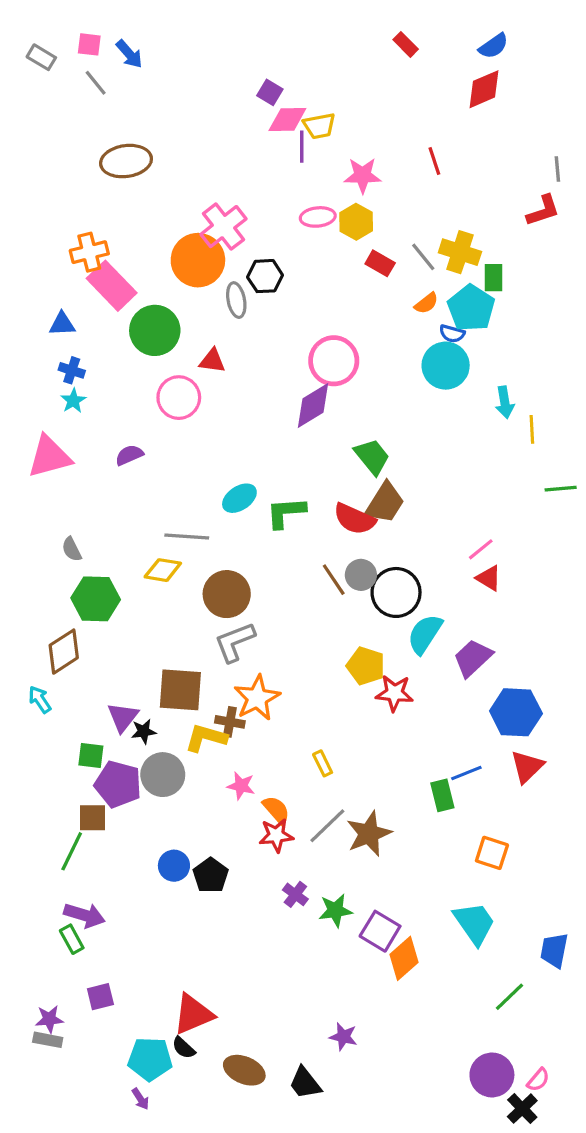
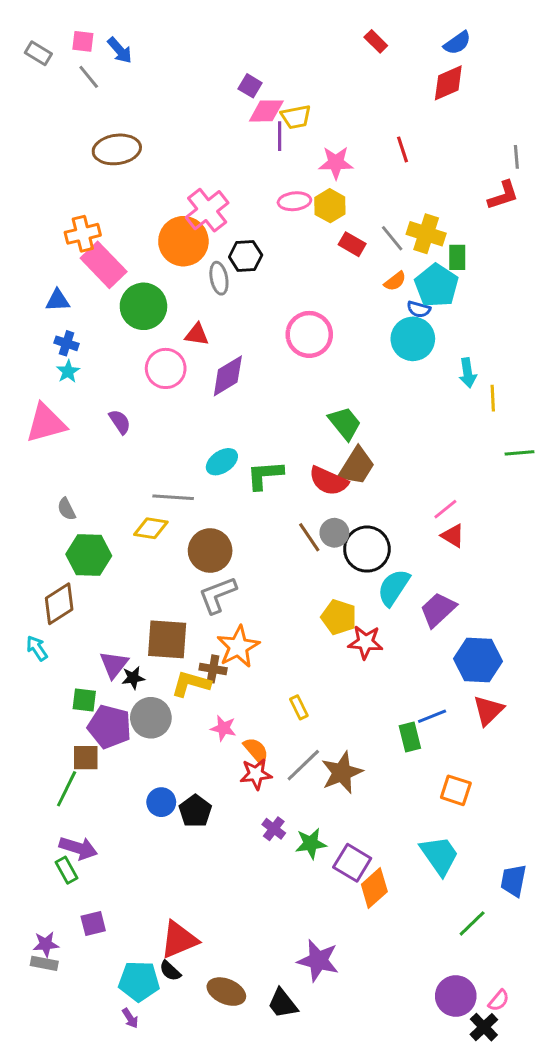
purple diamond: (313, 406) -> (228, 376), moved
purple semicircle: (129, 455) -> (120, 422), turned 80
purple star: (343, 1037) -> (318, 960), size x1.6

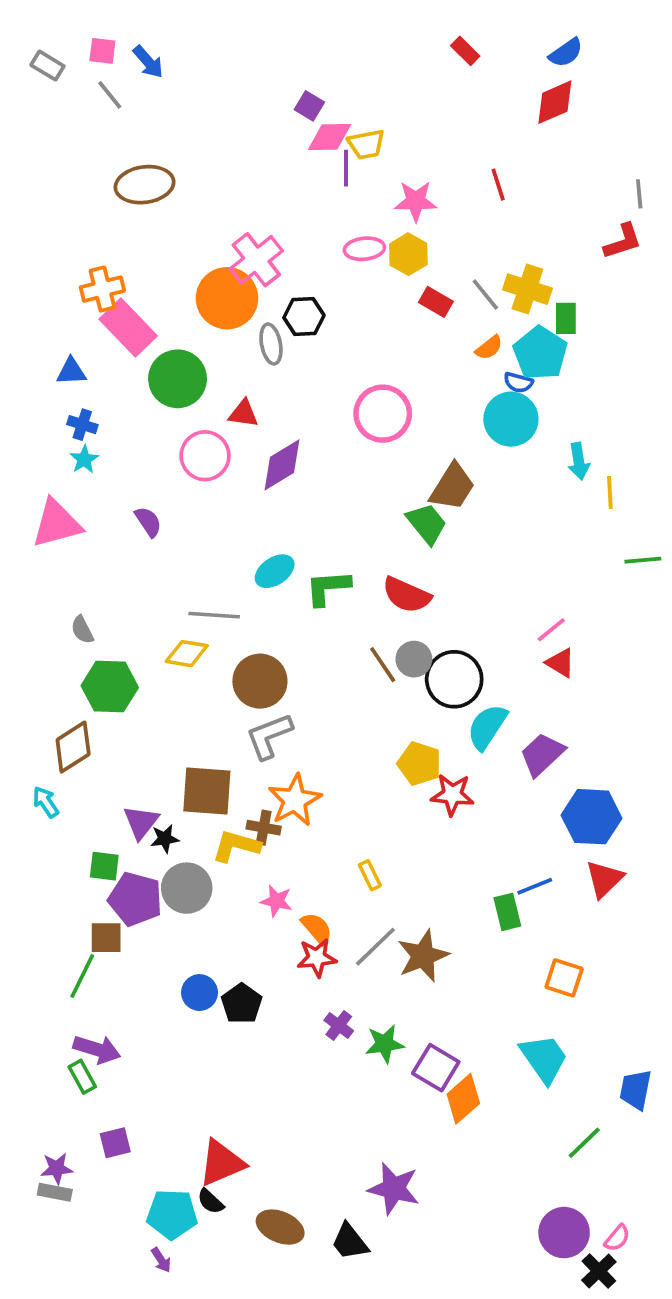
brown trapezoid: (357, 466) -> (452, 487), moved

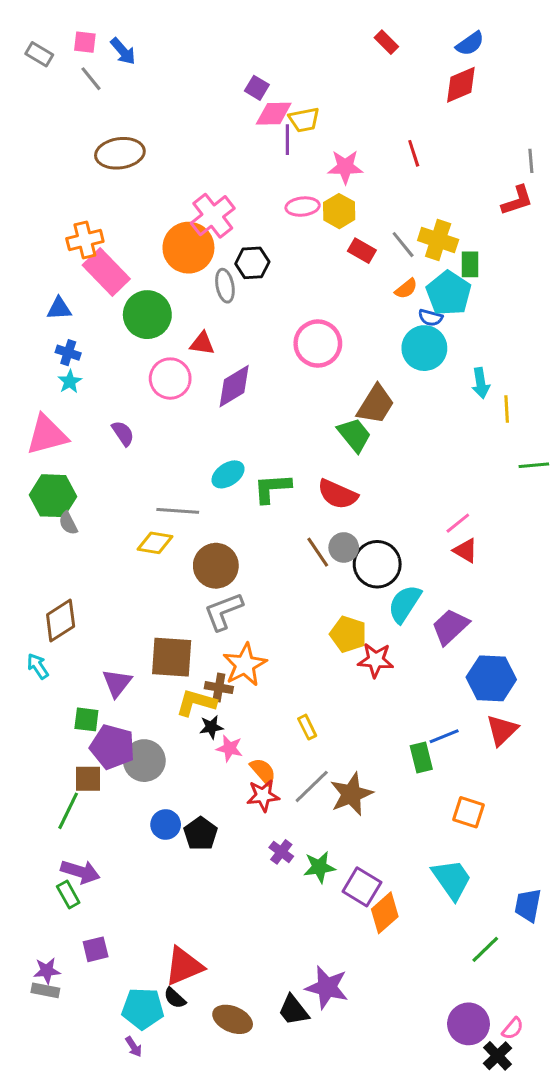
green hexagon: (110, 687) -> (53, 496), moved
black star: (165, 839) -> (211, 727), moved
gray circle: (187, 888) -> (144, 761), moved
black trapezoid: (350, 1242) -> (293, 1010), moved

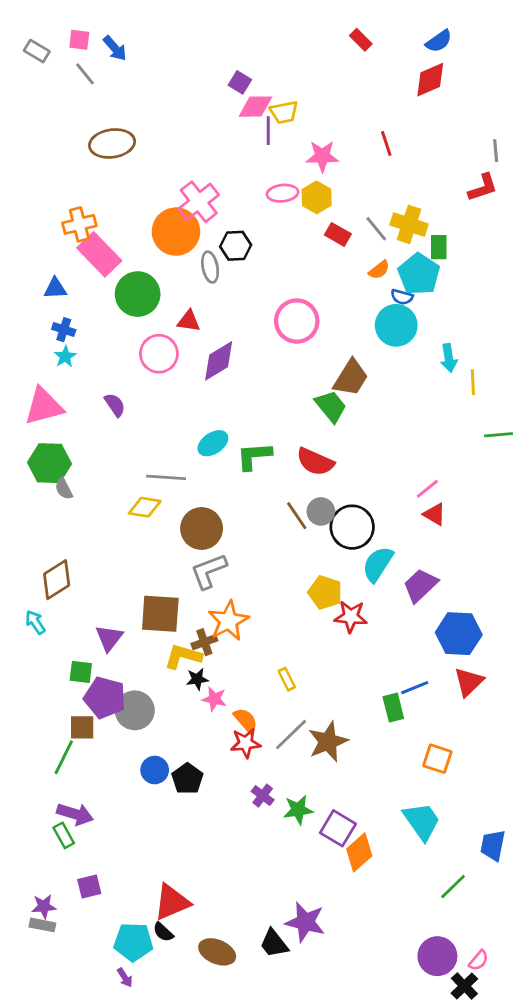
brown cross: (219, 688) -> (204, 642), turned -30

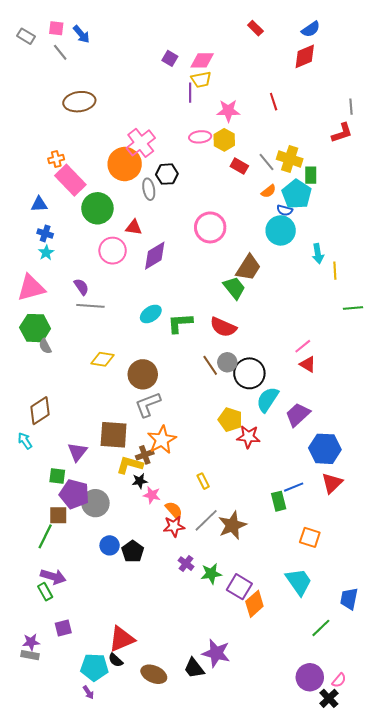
pink diamond: (256, 107) -> (202, 60), moved
orange cross: (79, 224) -> (56, 159), size x0.7
gray line: (166, 477) -> (90, 306), moved

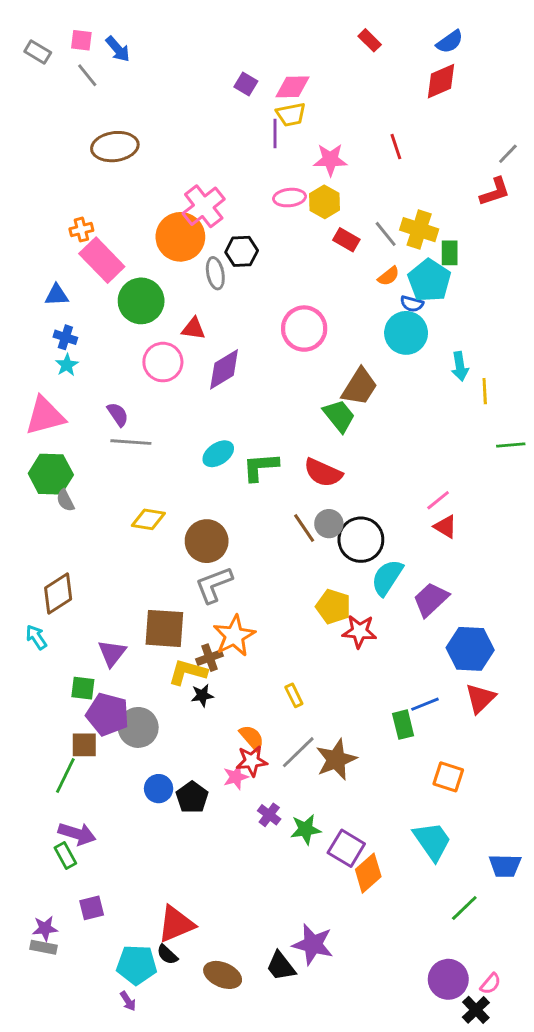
gray line: (351, 107) -> (508, 154), turned 49
pink star: (152, 495) -> (236, 777), moved, turned -30
blue trapezoid: (349, 599) -> (505, 866), turned -100

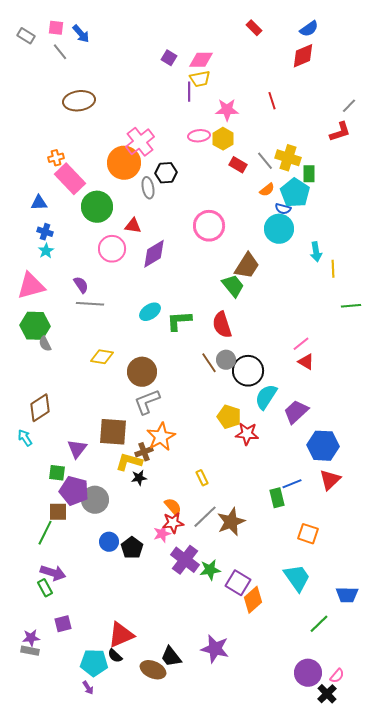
red semicircle: (323, 473) -> (222, 325), turned 48
purple cross: (269, 815) -> (185, 560), size x1.8
black trapezoid: (281, 966) -> (171, 657), moved

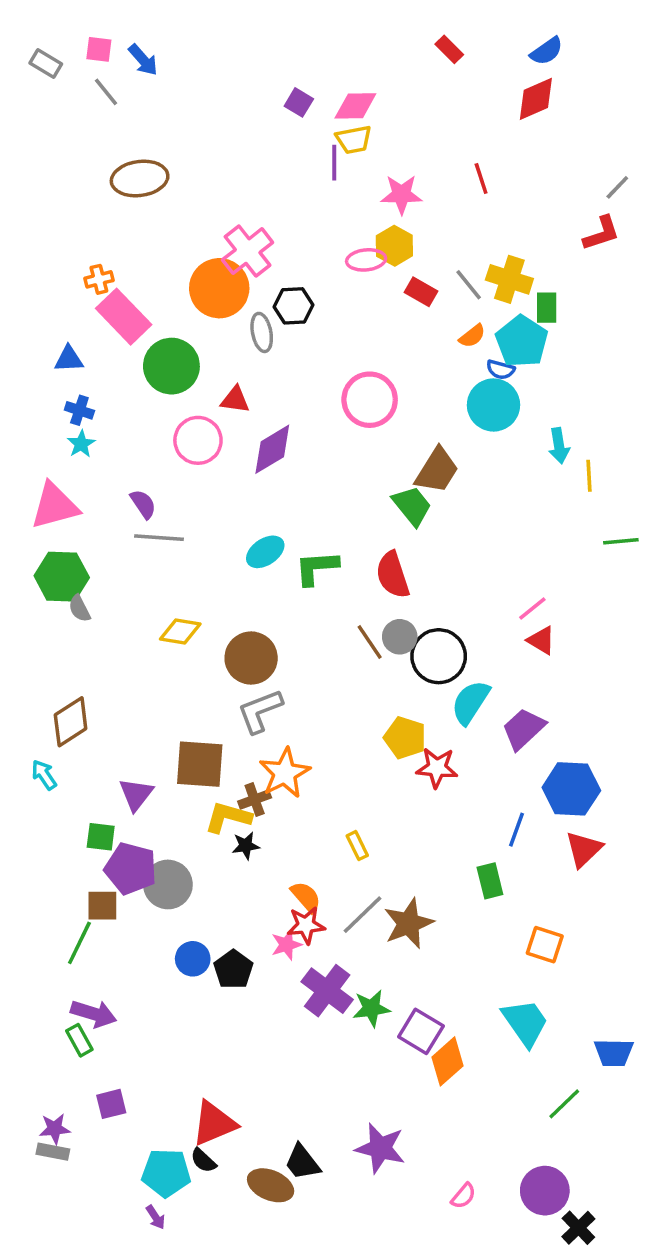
pink ellipse: (199, 136) -> (366, 260), moved
blue line: (292, 484) -> (516, 830), moved, turned -48
pink semicircle: (337, 676) -> (463, 1196), moved

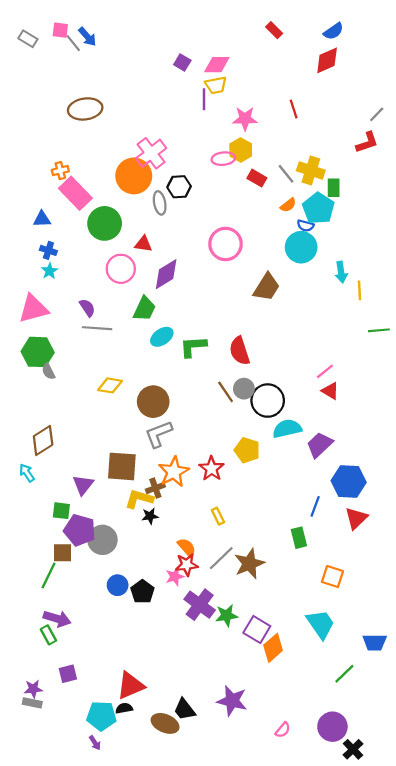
gray line: (106, 92) -> (73, 43), moved
green trapezoid: (412, 506) -> (145, 309), moved, turned 64
cyan semicircle: (470, 702) -> (287, 429), turned 44
red star: (437, 768) -> (211, 469), moved, turned 30
black semicircle: (203, 1161) -> (124, 708), turned 126

